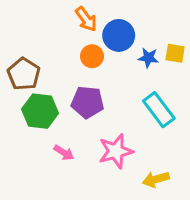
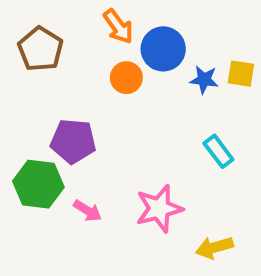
brown pentagon: (24, 74) -> (40, 49), moved
purple pentagon: (88, 102) -> (73, 141), moved
cyan rectangle: (159, 110) -> (218, 151), size x0.7
green hexagon: (40, 111) -> (38, 184), moved

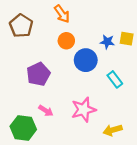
blue circle: (163, 49) -> (86, 60), moved
purple pentagon: (73, 141) -> (38, 74), turned -30
green hexagon: (38, 184) -> (23, 128), moved

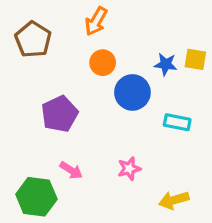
orange arrow: (62, 14) -> (96, 21), turned 66
cyan rectangle: (115, 79) -> (177, 122), turned -42
pink star: (84, 110) -> (129, 169), size x0.6

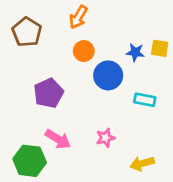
pink arrow: (71, 170) -> (58, 139), size x1.4

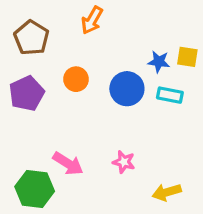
orange circle: (84, 51) -> (76, 79), moved
purple pentagon: (49, 93) -> (27, 93), moved
cyan rectangle: (145, 100) -> (170, 95), moved
pink star: (105, 138) -> (124, 162), turned 30

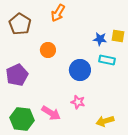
blue circle: (127, 89) -> (80, 70), moved
purple pentagon: (27, 93) -> (17, 75), moved
pink arrow: (68, 164) -> (51, 113), moved

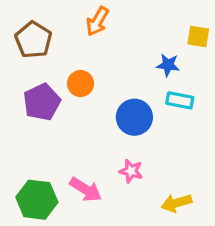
yellow square: (118, 36) -> (198, 36), moved
purple pentagon: (17, 75) -> (42, 102), moved

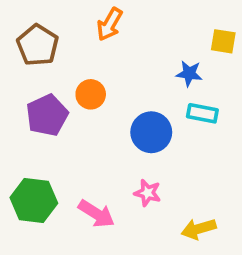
green hexagon: (37, 200) -> (34, 200), moved

